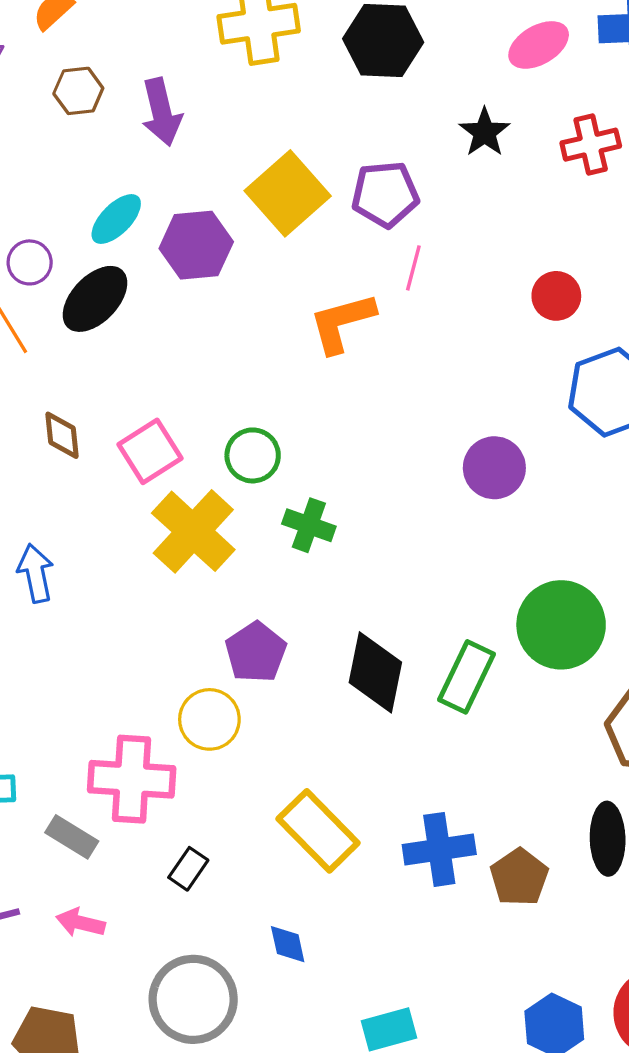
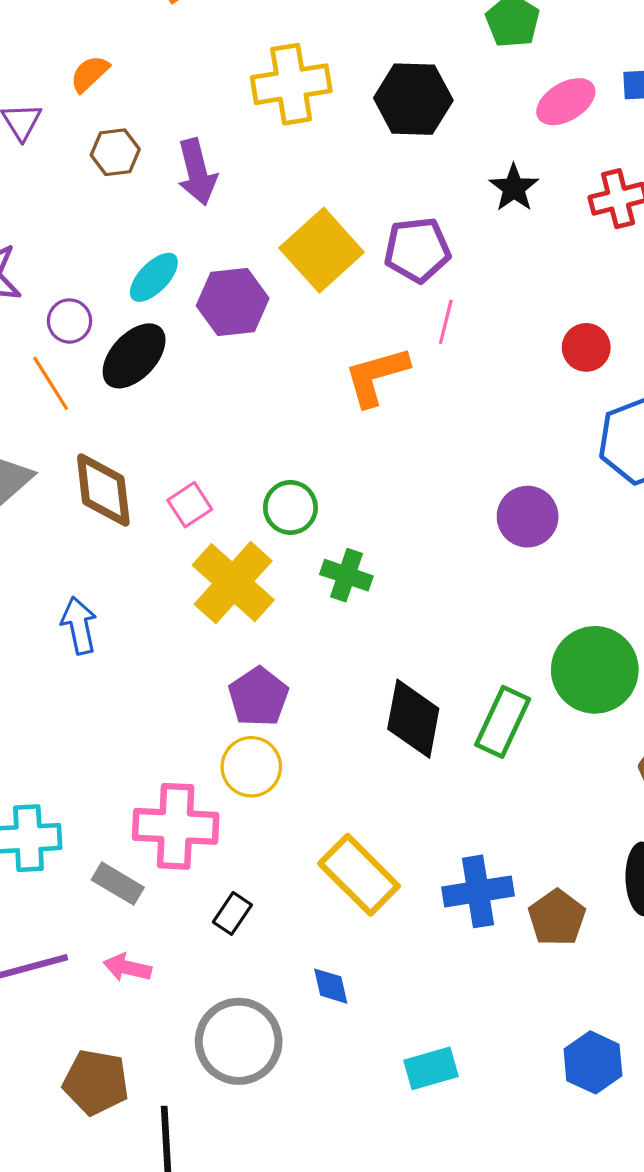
brown diamond: (62, 435) -> (103, 490), size x1.6
pink square: (150, 451) -> (190, 505), size x0.7
purple pentagon: (256, 652) -> (258, 697), moved

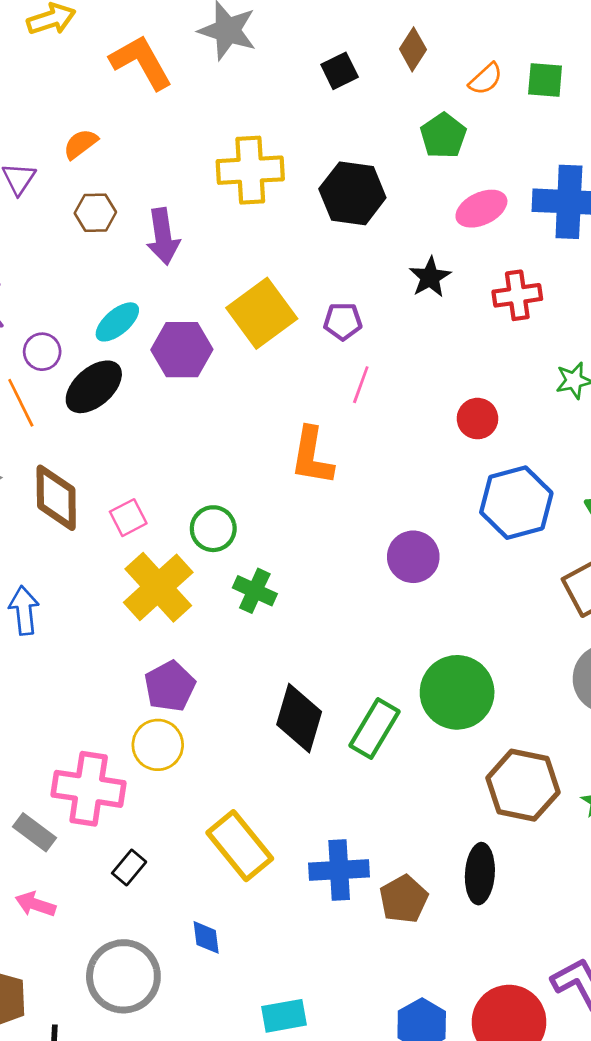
purple pentagon: (417, 250) -> (343, 321), size x0.7
orange L-shape: (376, 376) -> (312, 456), moved, turned -70

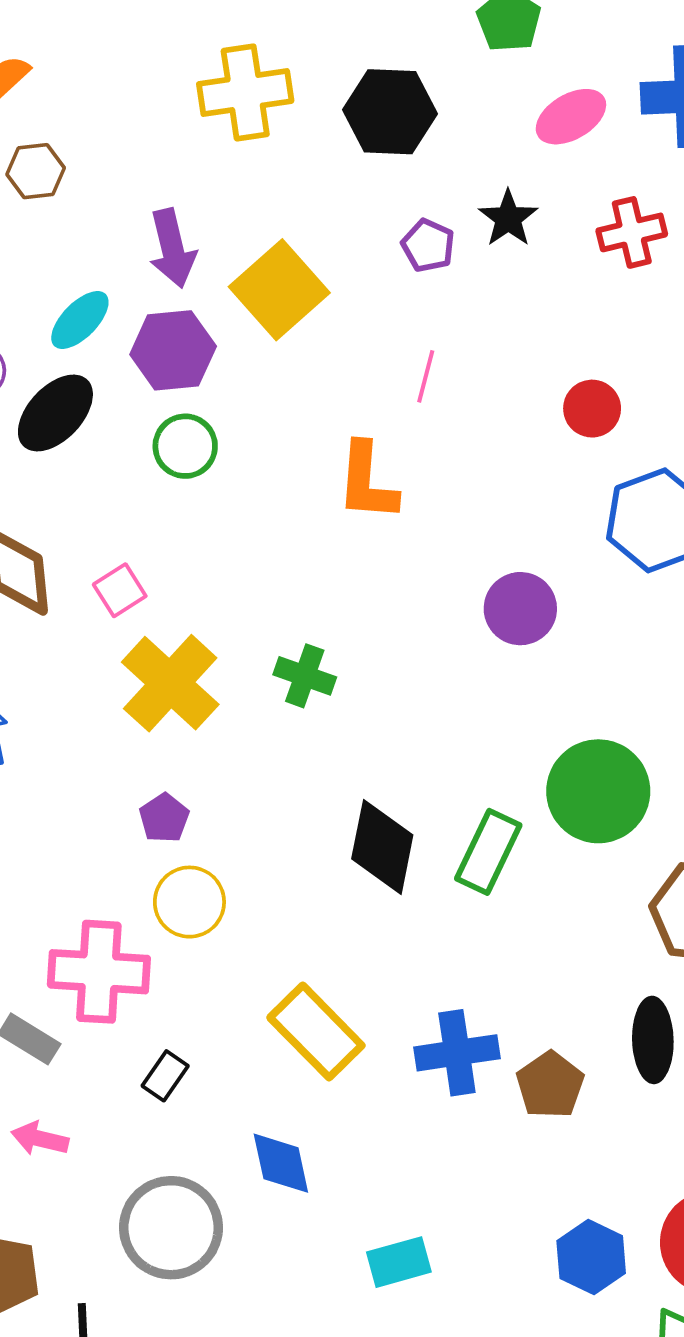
purple arrow: (163, 236) -> (172, 248), moved
purple pentagon: (343, 321) -> (428, 245), moved, turned 30
green circle: (213, 529) -> (185, 446), moved
purple pentagon: (170, 686) -> (164, 818), moved, size x0.7
blue diamond: (206, 937) -> (281, 1163), size x1.4

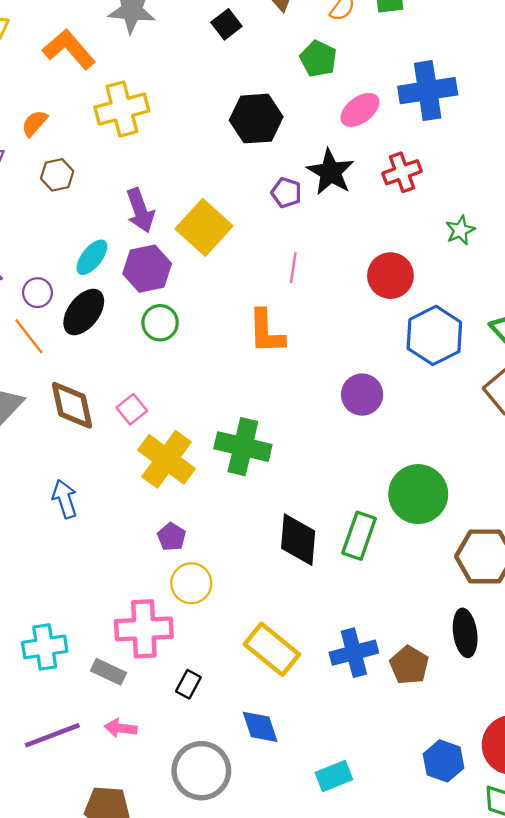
yellow cross: (245, 93) -> (122, 109), moved
black star: (508, 218) -> (330, 172), size x1.4
red circle: (592, 409) -> (390, 276), size x1.4
green cross: (305, 676) -> (243, 447), size x1.6

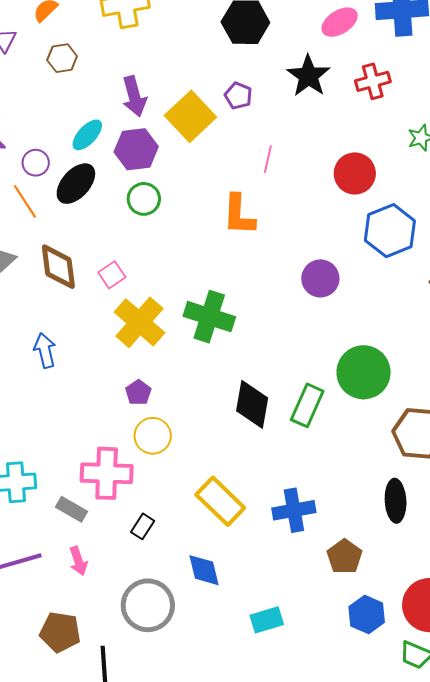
purple pentagon: (286, 193) -> (238, 96), moved
brown pentagon: (409, 665) -> (344, 557), moved
pink arrow: (121, 728) -> (78, 561), turned -120

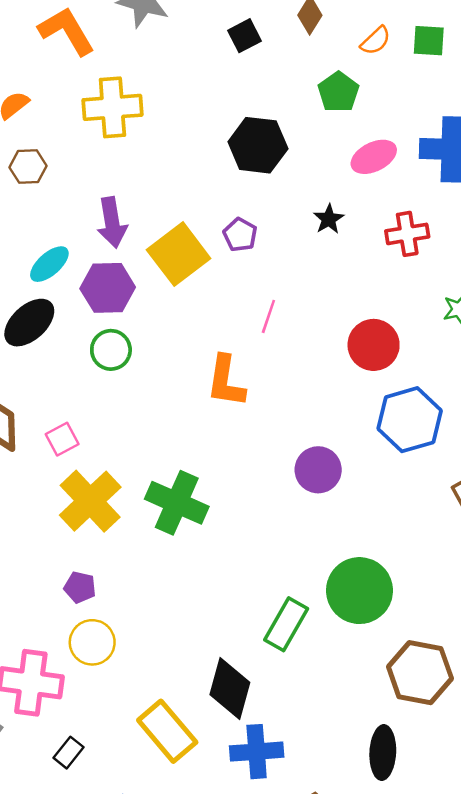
black star: (308, 76) -> (329, 219), size x0.6
purple pentagon: (138, 393) -> (80, 587), turned -30
black diamond: (252, 404) -> (230, 688), moved

